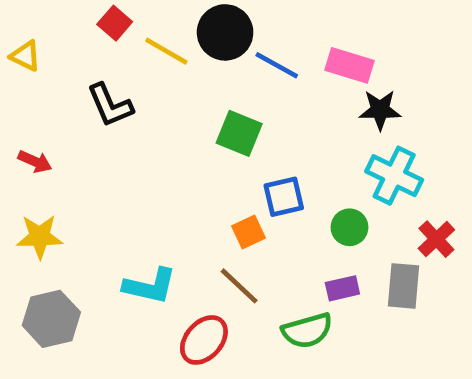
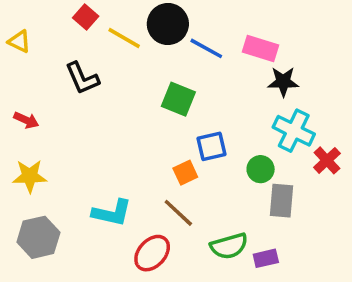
red cross: (436, 239) -> (327, 160), moved
gray rectangle: (403, 286) -> (282, 201), moved
purple rectangle: (342, 288) -> (266, 258), moved

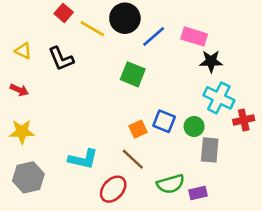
yellow triangle: (19, 41) -> (23, 51), moved
blue line: (206, 48) -> (154, 36), turned -70
blue square: (212, 146) -> (164, 121), moved, turned 35
red cross: (327, 160) -> (244, 120), turned 30

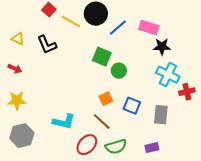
blue square: (164, 121) -> (132, 106), moved
green circle: (194, 126) -> (119, 71), moved
green semicircle: (171, 184) -> (116, 147), moved

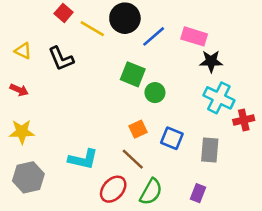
green semicircle: (116, 147) -> (151, 192), turned -45
purple rectangle: (152, 148) -> (198, 193), turned -56

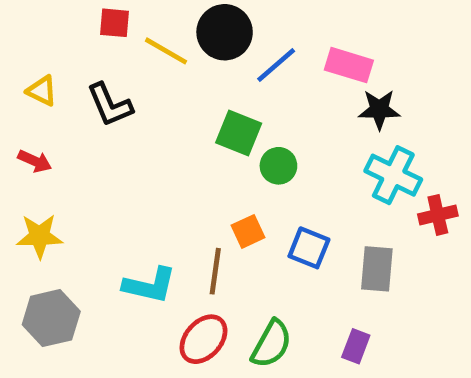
red square: (64, 13) -> (114, 23), turned -36
brown line: (133, 159) -> (215, 271), moved, turned 55

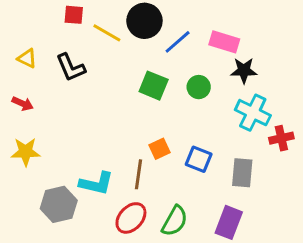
green circle: (278, 166) -> (199, 87), moved
gray hexagon: (51, 318) -> (59, 204), moved
purple rectangle: (356, 346) -> (229, 222), size x1.5

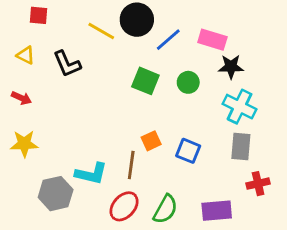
red square: (74, 15) -> (38, 15), moved
red cross: (281, 138) -> (258, 184), moved
gray rectangle: (242, 173) -> (241, 146), moved
purple rectangle: (229, 222) -> (217, 211), turned 64

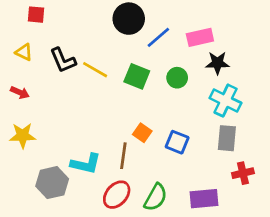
yellow line: (101, 31) -> (95, 70), moved
pink rectangle: (212, 40) -> (200, 37), turned -30
orange square: (151, 141) -> (142, 133), turned -30

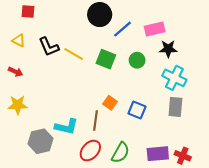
red cross: (243, 173) -> (183, 156), moved, turned 35

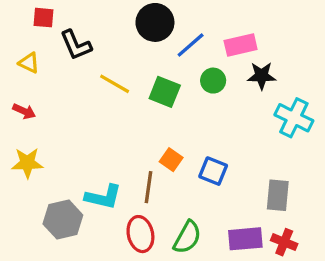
black L-shape: (49, 47) -> (76, 45), moved
green circle: (137, 60) -> (213, 81), moved
cyan cross: (174, 78) -> (294, 118), moved
gray rectangle: (175, 107) -> (278, 195), moved
red ellipse: (90, 151) -> (140, 234), turned -55

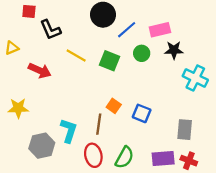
yellow triangle: (29, 63) -> (12, 48), moved, turned -48
red arrow: (24, 111) -> (40, 70), moved, size x1.5
cyan L-shape: (103, 197) -> (69, 131), turned -85

